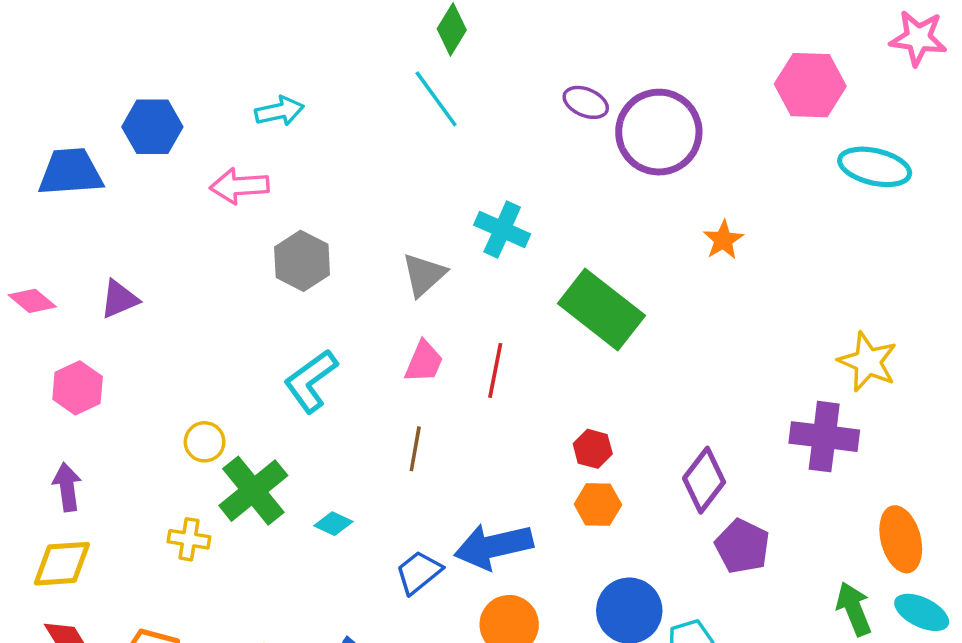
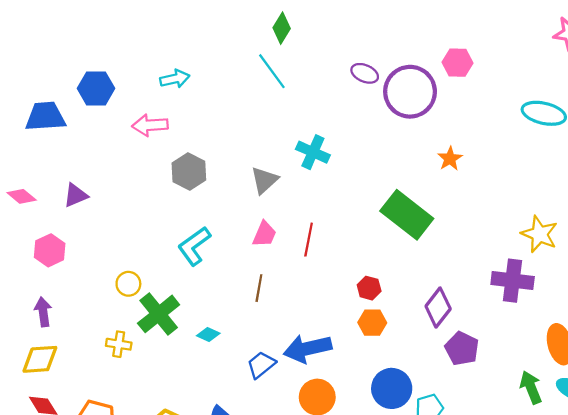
pink hexagon: (810, 85) -> (457, 63), moved, size x0.7
green rectangle: (601, 310) -> (407, 215), moved

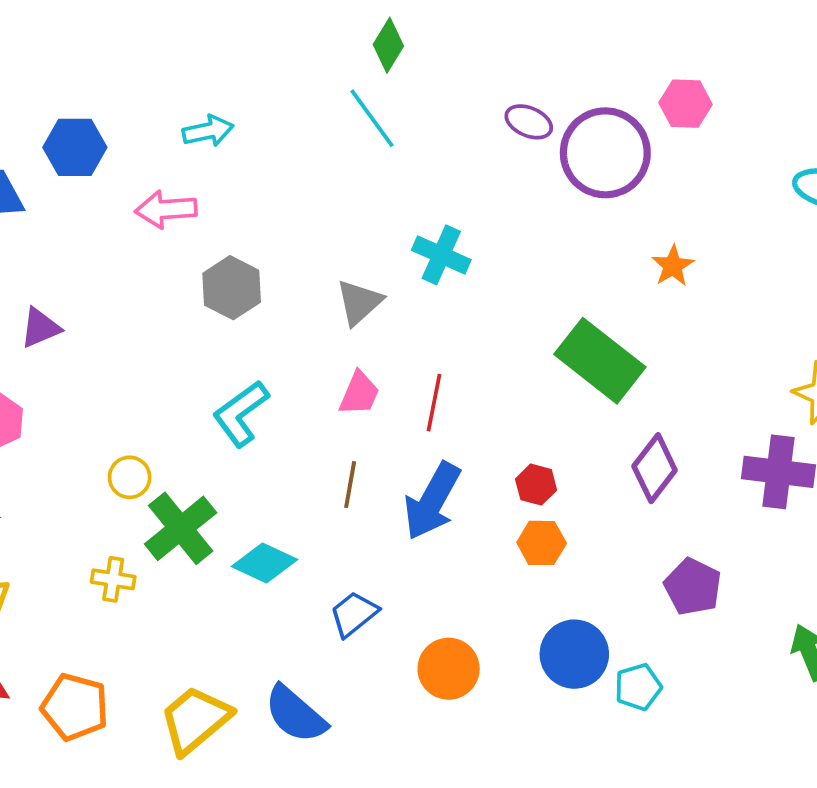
purple diamond: (438, 308) -> (655, 468), moved
cyan diamond: (208, 334) -> (264, 563), size x1.6
blue arrow: (308, 349) -> (432, 501), moved, turned -48

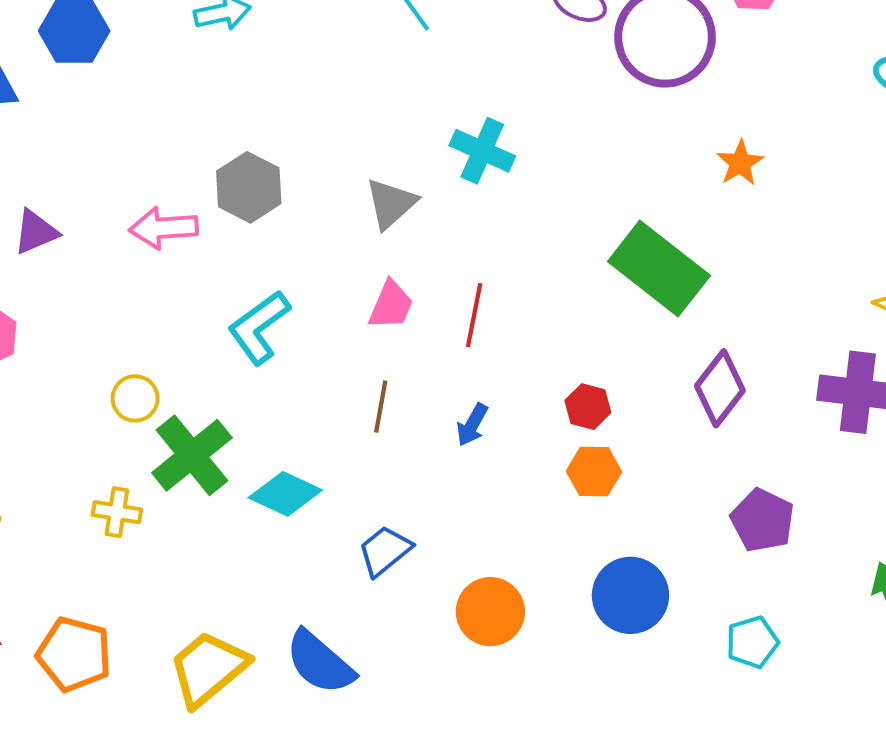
pink arrow: (166, 209) -> (164, 228), moved
blue arrow: (432, 501) -> (472, 425), size x0.5
cyan pentagon: (638, 687) -> (752, 642), moved

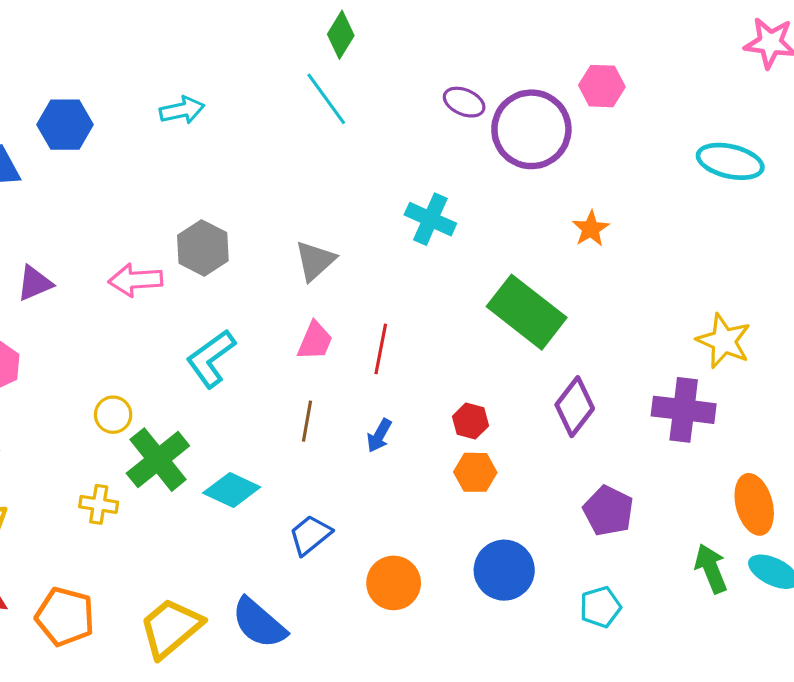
cyan cross: (482, 151) -> (430, 219), moved

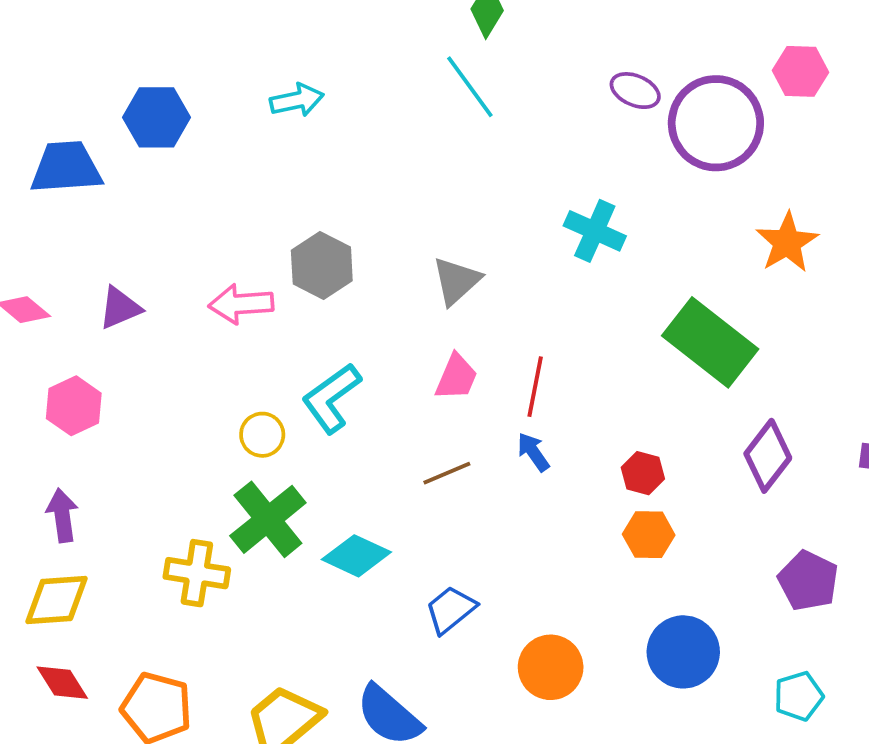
orange star: (591, 229) -> (787, 242), size x1.4
yellow circle: (113, 415) -> (262, 435), moved
brown line: (307, 421) -> (447, 473), turned 57
blue arrow: (379, 435) -> (533, 452), moved, turned 116
yellow cross: (99, 504) -> (197, 573), size x1.4

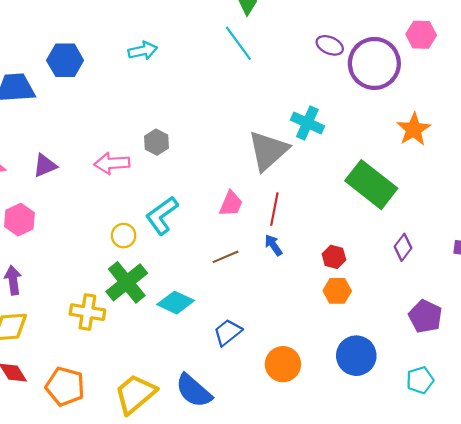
gray hexagon: (322, 265) -> (157, 142), size x0.7
gray triangle: (456, 281) -> (268, 151), moved, size x1.5
purple diamond: (768, 456) -> (403, 247), size x0.7

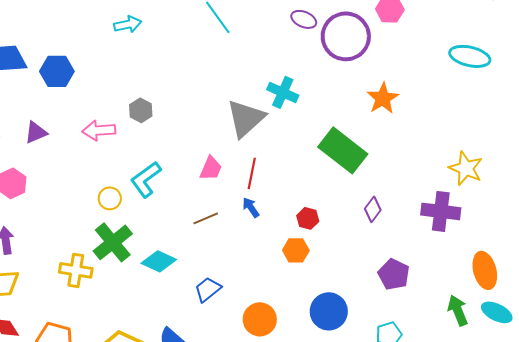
blue hexagon: (65, 60) -> (57, 71), moved
orange hexagon: (337, 291) -> (296, 250), moved

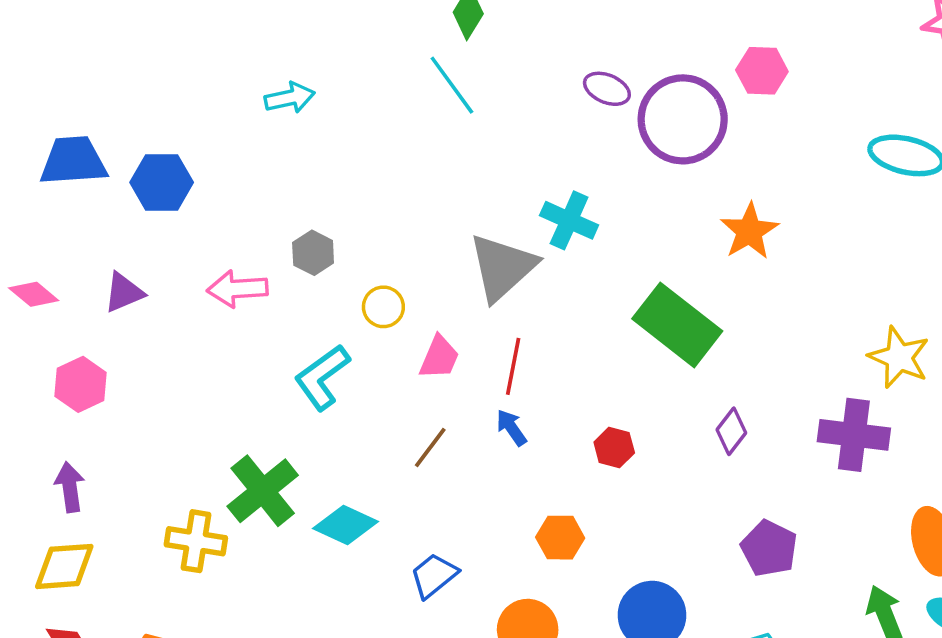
yellow circle: (110, 198) -> (383, 307), moved
brown line: (206, 218) -> (430, 447), turned -30
orange hexagon: (296, 250) -> (560, 538), moved

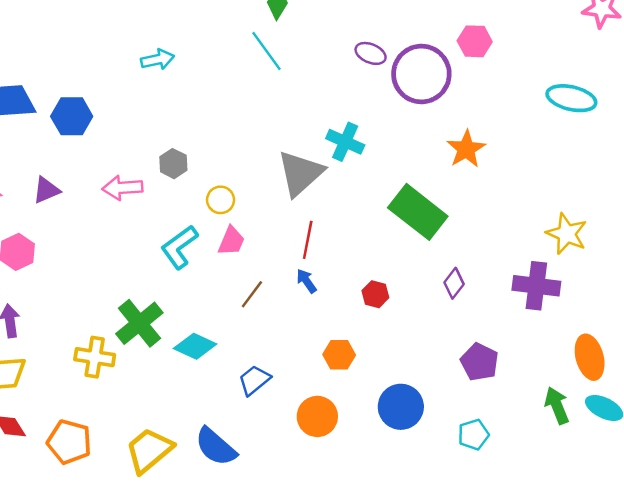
pink trapezoid: (439, 357) -> (231, 241), moved

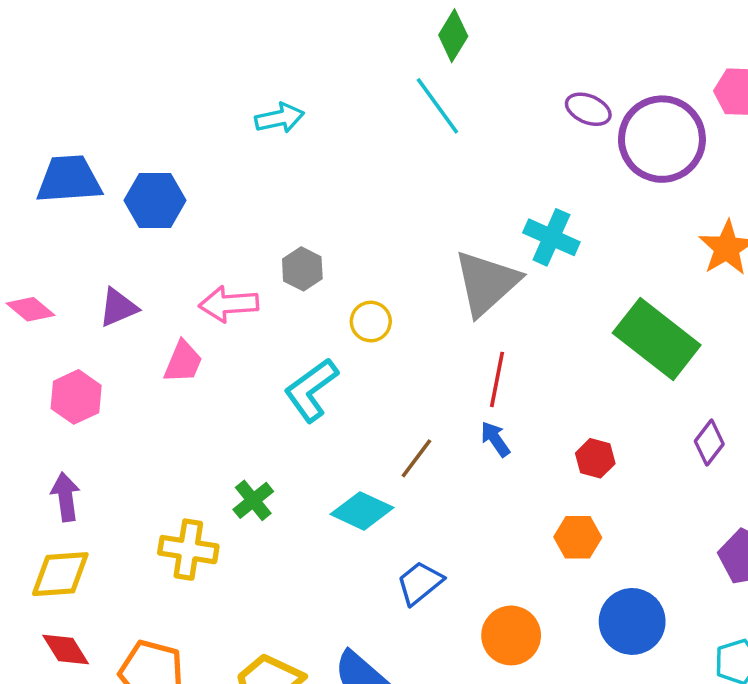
pink trapezoid: (231, 241) -> (183, 362), moved
green cross: (139, 323) -> (253, 500), size x0.6
cyan diamond: (195, 346) -> (362, 511), moved
orange hexagon: (339, 355) -> (578, 537), moved

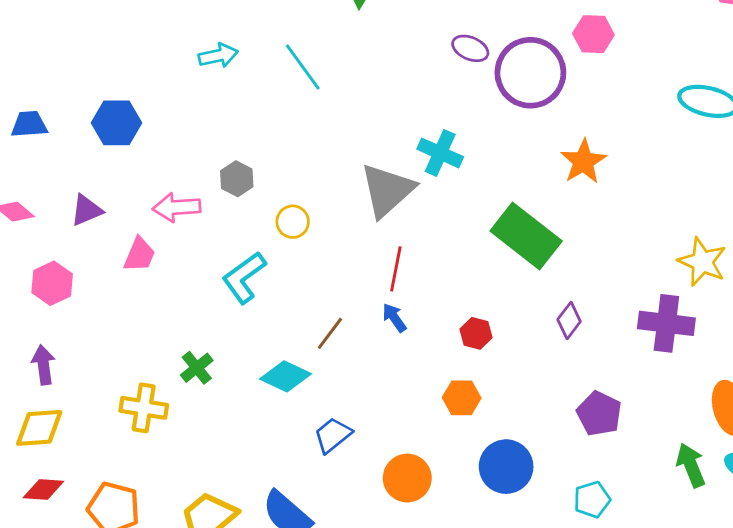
cyan line: (437, 106) -> (303, 67), moved
blue trapezoid: (69, 179) -> (29, 124), moved, size x0.7
red diamond: (66, 650) -> (43, 489), turned -54

